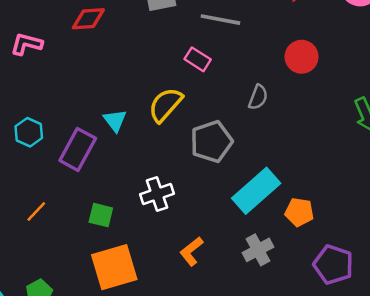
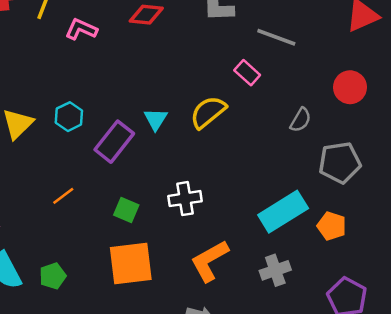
gray pentagon: (211, 142) -> (340, 163), moved
orange pentagon: (299, 212) -> (332, 226), moved
orange L-shape: (191, 251) -> (210, 261), size x1.5

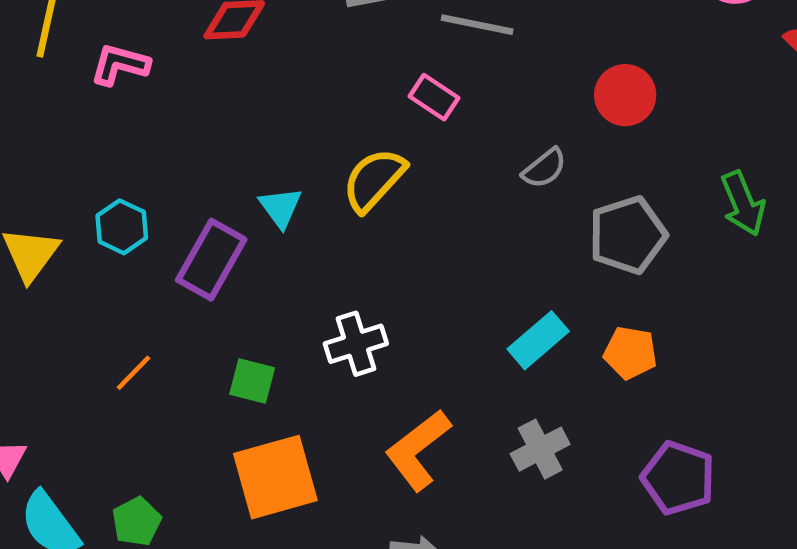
gray semicircle: (301, 120) -> (544, 168), turned 30
cyan rectangle: (283, 212) -> (538, 340), size x0.7

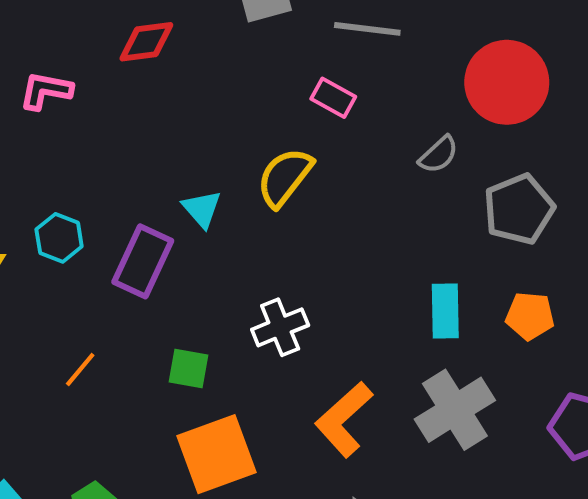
red circle: (625, 95) -> (507, 82), size x1.5
cyan rectangle: (538, 340) -> (445, 311), turned -46
gray cross: (540, 449) -> (455, 410), size x1.5

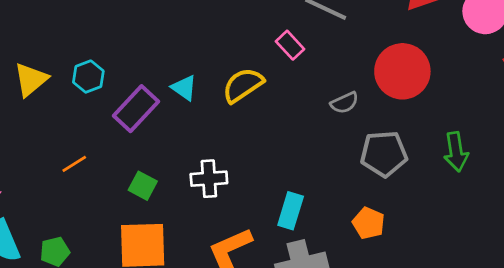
cyan triangle: (202, 209) -> (184, 88), turned -32
cyan rectangle: (445, 311) -> (291, 211), moved

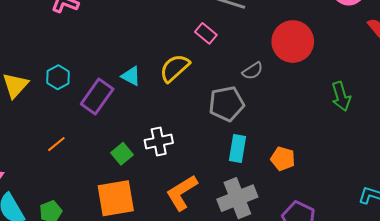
gray pentagon: (384, 154) -> (226, 104), moved
green square: (143, 186) -> (122, 154), moved, turned 30
cyan rectangle: (291, 211) -> (237, 148), moved

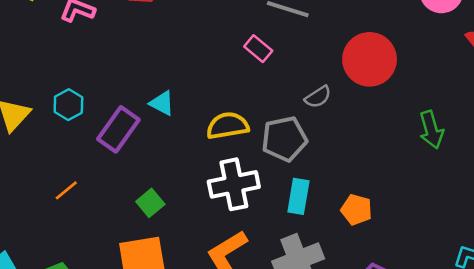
yellow semicircle: (175, 68) -> (228, 126), moved, turned 32
white cross: (159, 142) -> (234, 184), moved, size x1.4

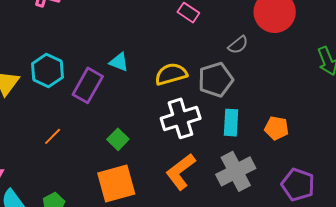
cyan hexagon: (68, 105) -> (47, 71), size x1.4

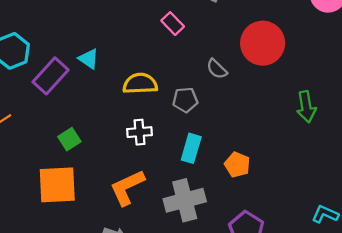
gray semicircle: (238, 45) -> (217, 69), turned 70
gray pentagon: (216, 80) -> (185, 100), size x0.7
white cross: (181, 118) -> (140, 132), size x0.6

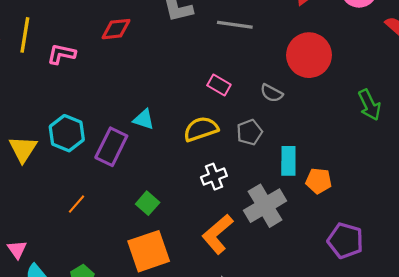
pink rectangle: (173, 24) -> (219, 85), moved
cyan rectangle: (191, 148) -> (288, 161), moved
gray cross: (185, 200) -> (265, 206), moved

